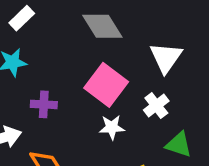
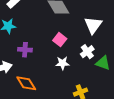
pink square: (106, 85) -> (60, 40), size x0.6
green triangle: (179, 145) -> (103, 63), moved

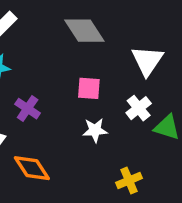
pink square: (60, 40) -> (89, 88), turned -32
purple cross: (25, 50) -> (28, 109), turned 32

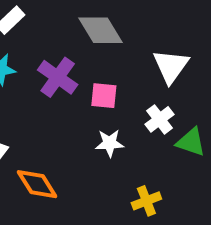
purple cross: (28, 109) -> (58, 77), moved, size x1.4

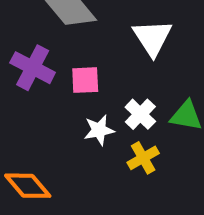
white cross: (159, 119) -> (140, 114), moved
yellow cross: (146, 201) -> (143, 158), moved

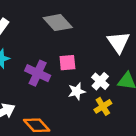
white triangle: (152, 38) -> (118, 42), moved
purple cross: (33, 68) -> (38, 73), moved

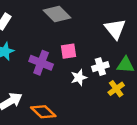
white cross: (100, 81) -> (100, 67), turned 35
yellow cross: (103, 106) -> (116, 89), moved

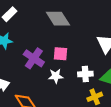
white star: (79, 78) -> (56, 76), moved

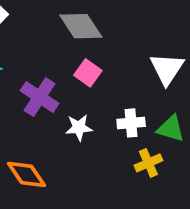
pink square: (60, 54) -> (88, 73), moved, turned 32

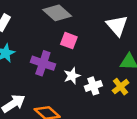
white cross: (131, 123) -> (93, 86), moved

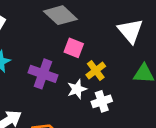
yellow cross: (121, 87) -> (96, 71), moved

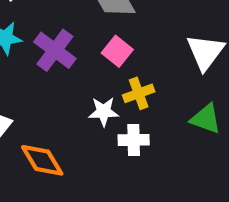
purple cross: (43, 74) -> (55, 50), moved

